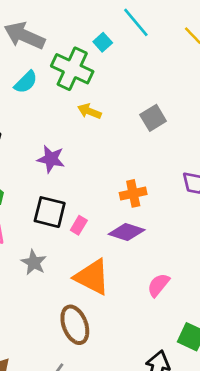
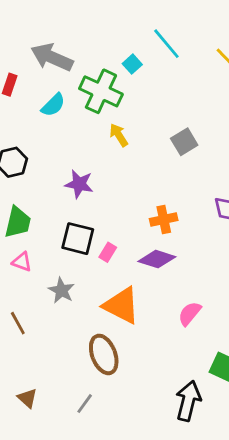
yellow arrow: (89, 111) -> (119, 135), turned 35

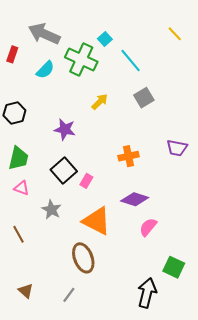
cyan line: (166, 44) -> (131, 61), moved
yellow arrow: (119, 135) -> (100, 102), moved, turned 78
black square: (78, 239) -> (64, 171), turned 35
purple diamond: (157, 259) -> (135, 199), moved

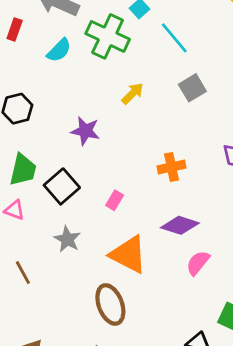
black square: (64, 171) -> (62, 186), moved
pink triangle: (22, 188) -> (15, 210), moved

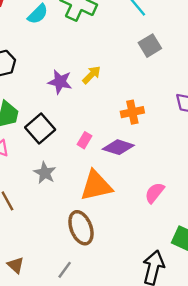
yellow arrow: (133, 93) -> (92, 75), moved
purple diamond: (180, 225) -> (118, 147), moved
orange triangle: (128, 254) -> (96, 186), turned -40

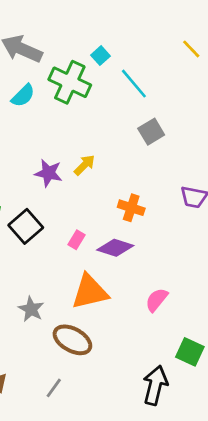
orange cross: (132, 112) -> (131, 208), turned 30
gray star: (45, 173) -> (31, 309), moved
brown ellipse: (81, 228) -> (72, 340), turned -40

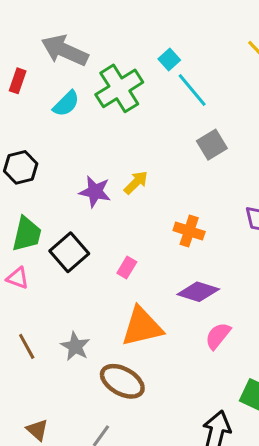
cyan square: (101, 56) -> (169, 60), moved
green cross: (70, 82) -> (119, 88), turned 33
purple diamond: (115, 248) -> (198, 292), moved

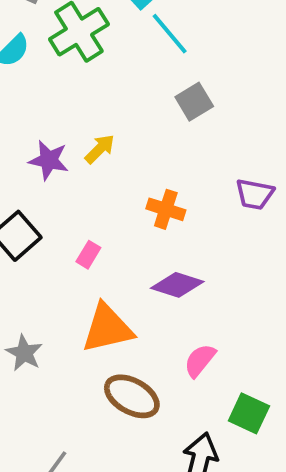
pink semicircle: (218, 336) -> (200, 360), moved
brown ellipse: (122, 381) -> (132, 396), moved

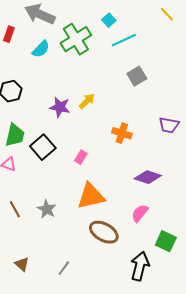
cyan line: (170, 34) -> (124, 40), turned -75
purple diamond: (177, 285) -> (148, 177), moved

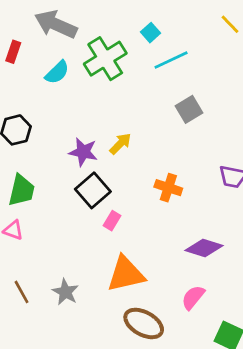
black square: (43, 147) -> (93, 190), moved

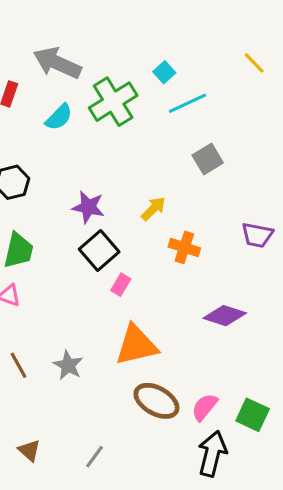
yellow arrow: (120, 144) -> (153, 209), moved
pink semicircle: (193, 297) -> (205, 407), moved

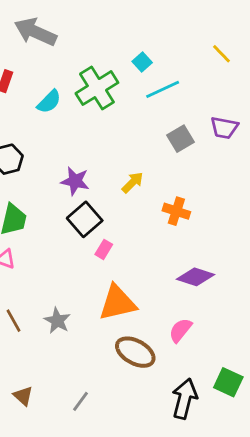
gray arrow: (57, 63) -> (35, 32), moved
purple trapezoid: (257, 235) -> (224, 128), moved
orange cross: (184, 247) -> (176, 211), moved
pink semicircle: (205, 407) -> (180, 330), moved
green square: (253, 415) -> (228, 382), moved

